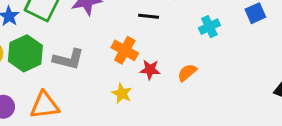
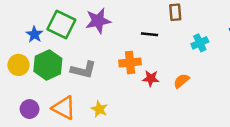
orange cross: (125, 50) -> (130, 62), turned -35
yellow star: (122, 93) -> (99, 109), moved
orange triangle: (45, 105) -> (64, 108), turned 35

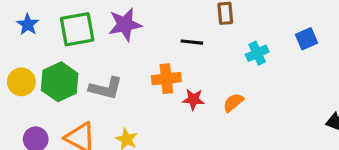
green square: (61, 24) -> (77, 29), turned -36
blue star: (34, 34) -> (28, 24), moved

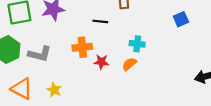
cyan cross: (257, 53) -> (137, 44), moved, turned 32

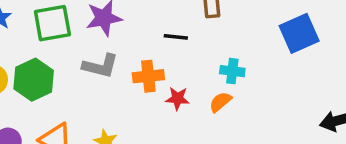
blue square: (181, 19) -> (299, 33), size x1.6
gray L-shape: (40, 54) -> (100, 66), moved

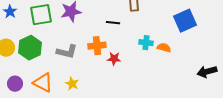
gray L-shape: (100, 66) -> (67, 52), moved
orange semicircle: (220, 102) -> (164, 48), moved, turned 56

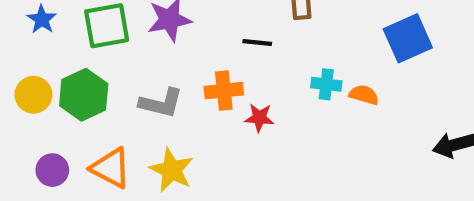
yellow star: (72, 84) -> (172, 170), size x1.5

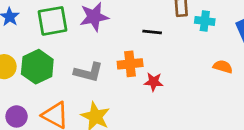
cyan cross: (326, 84) -> (205, 21), moved

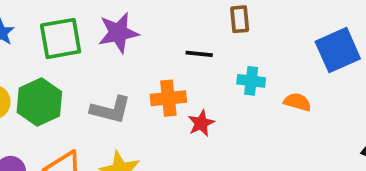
cyan cross: (205, 21) -> (251, 81), moved
red star: (154, 82) -> (201, 123), turned -30

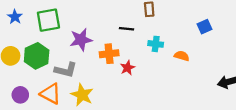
purple star: (118, 33) -> (81, 40), moved
blue square: (338, 50) -> (204, 27), size x0.6
gray L-shape: (111, 110) -> (66, 70), moved

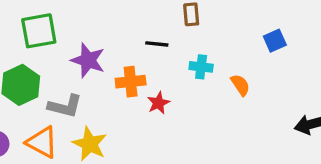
purple star: (81, 40) -> (88, 60), turned 30
orange semicircle: (182, 56) -> (240, 85), turned 40

